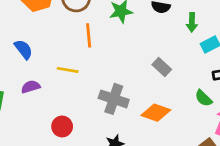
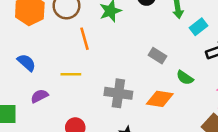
green semicircle: (203, 98) -> (185, 78), moved

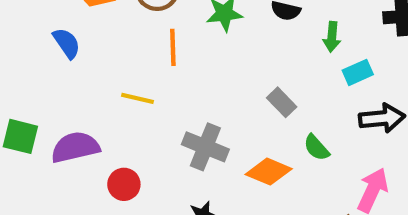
blue semicircle: (26, 63) -> (67, 43), moved
purple semicircle: (39, 96) -> (75, 147), moved, size x1.6

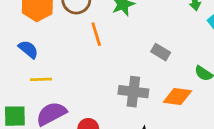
yellow line: (138, 98) -> (41, 79), moved
gray rectangle: (282, 102) -> (161, 52), moved

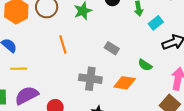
orange line: (96, 34) -> (63, 44), moved

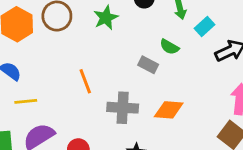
orange line: (63, 44) -> (85, 81), moved
green semicircle: (145, 65) -> (169, 47), moved

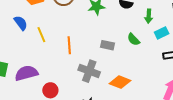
gray rectangle: (148, 65) -> (108, 45), moved, turned -32
yellow line: (26, 101) -> (41, 35), moved, turned 56

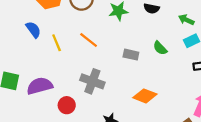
green arrow: (149, 16) -> (186, 20), moved, turned 112
orange line: (69, 45) -> (89, 40), moved, turned -48
gray cross: (89, 71) -> (92, 81), moved

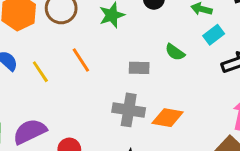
orange line: (89, 40) -> (81, 60), turned 30
gray cross: (92, 81) -> (129, 110), moved

